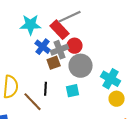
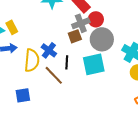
blue cross: (43, 47) -> (49, 50), moved
cyan square: (73, 91) -> (94, 64), size x1.6

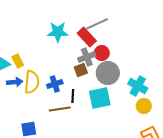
blue cross: (49, 50) -> (55, 84), turned 35
yellow semicircle: (32, 60) -> (32, 82), moved
brown line: (54, 75) -> (60, 109), turned -55

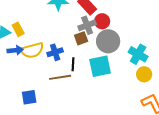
yellow semicircle: (32, 82) -> (32, 50), turned 70

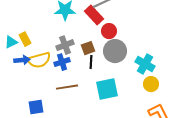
gray cross: (87, 25) -> (65, 45), moved
black line: (73, 64) -> (91, 62), moved
cyan square: (100, 66) -> (107, 89), moved

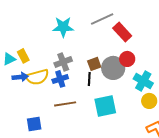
red rectangle: (94, 15) -> (122, 32), moved
red circle: (109, 31) -> (127, 59), moved
brown square: (88, 48) -> (94, 64), moved

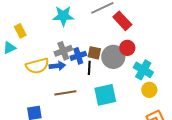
yellow rectangle: (23, 56) -> (20, 31), moved
brown square: (94, 64) -> (94, 53), turned 32
blue arrow: (20, 77) -> (57, 66), moved
blue cross: (60, 79) -> (78, 56), moved

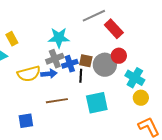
cyan star: (63, 16) -> (59, 38), moved

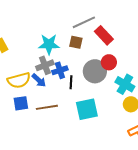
brown square: (86, 61) -> (76, 42), moved
blue arrow: (49, 74) -> (39, 80), turned 49
blue square: (26, 121) -> (21, 103), moved

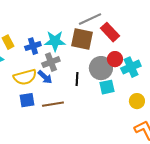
brown square: (76, 42) -> (82, 39), size x1.6
blue cross: (60, 70) -> (33, 46), moved
cyan cross: (125, 84) -> (131, 67), moved, turned 36
cyan square: (87, 109) -> (107, 87), moved, size x0.7

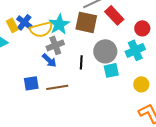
cyan star: (55, 41) -> (59, 24), turned -30
blue cross: (33, 46) -> (24, 22), moved, turned -35
red circle: (115, 59) -> (142, 28), moved
yellow semicircle: (25, 77) -> (41, 29), moved

